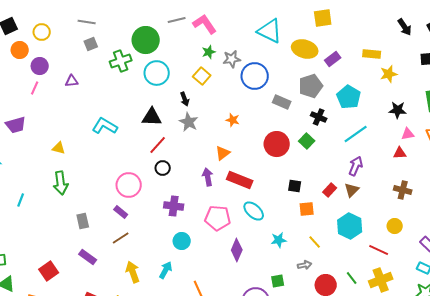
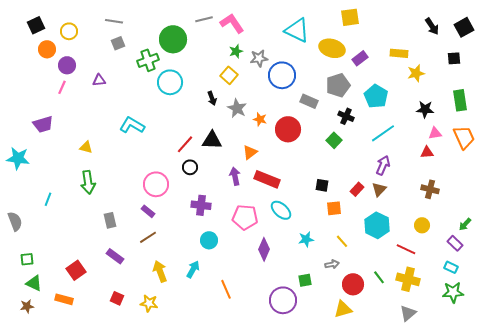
cyan circle: (157, 73) -> (170, 82), moved
black triangle: (152, 117) -> (212, 140), moved
gray star: (189, 122) -> (237, 108), moved
red circle: (277, 144) -> (288, 129), moved
yellow cross: (381, 280) -> (408, 279), turned 35

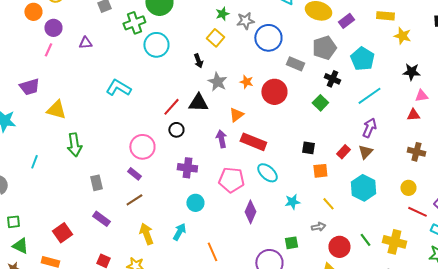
yellow star: (416, 73) -> (402, 36), turned 30
gray star: (237, 108) -> (217, 82), moved
yellow triangle: (86, 147) -> (56, 110), moved, size x1.5
red line: (406, 249) -> (417, 212), moved

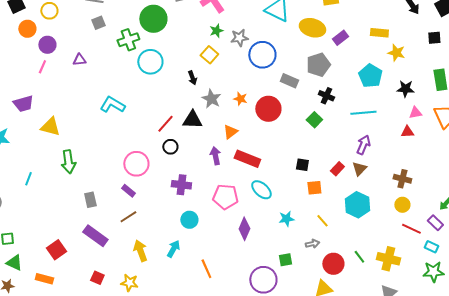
cyan pentagon: (362, 59) -> (370, 76), moved
cyan line: (369, 96) -> (363, 113), turned 30
brown cross: (416, 152) -> (402, 179), moved
purple rectangle: (101, 219) -> (95, 236), size x1.4

